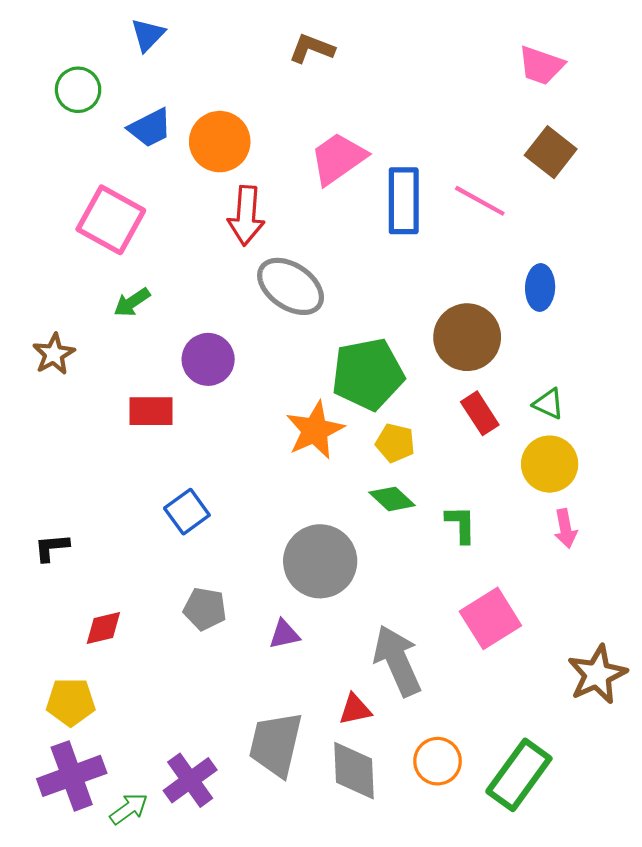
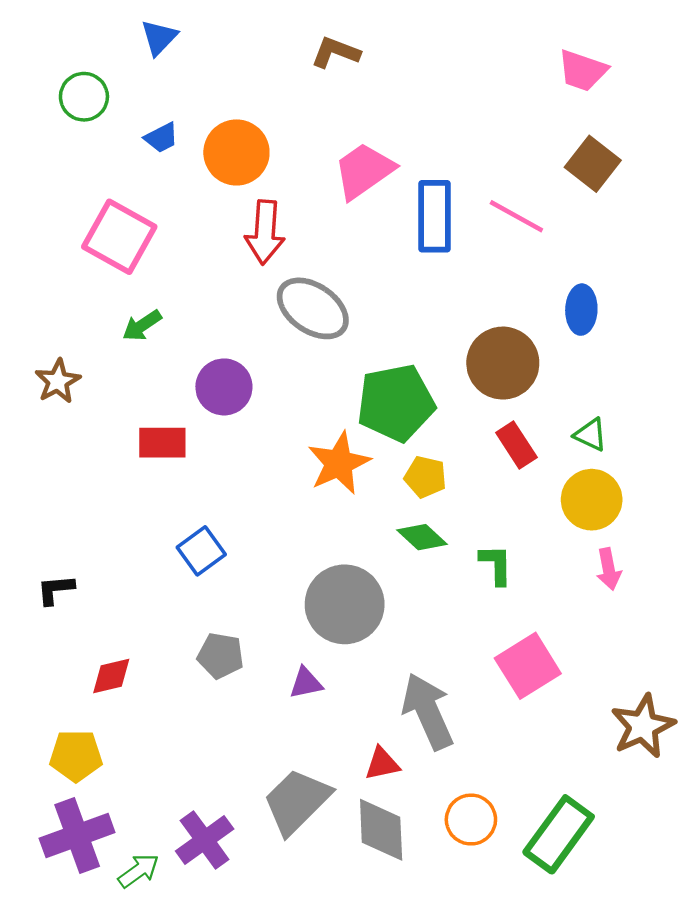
blue trapezoid: (150, 128) -> (161, 138), size x0.7
gray trapezoid: (276, 744) -> (297, 801), turned 32

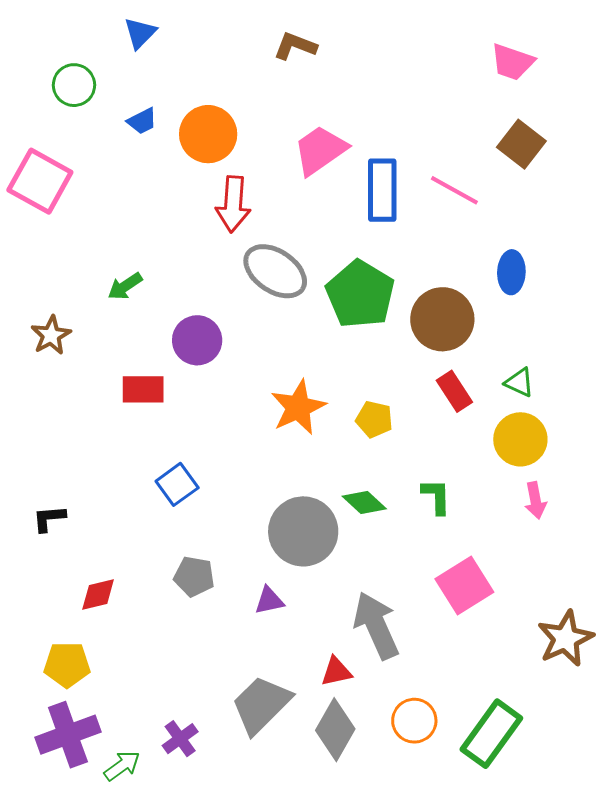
pink square: (119, 237) -> (40, 181), moved
green pentagon: (396, 403) -> (360, 294), moved, turned -30
green diamond: (422, 537) -> (364, 502), moved
gray diamond: (381, 830) -> (335, 730), turned 32
purple cross: (205, 840) -> (180, 739), size x0.7

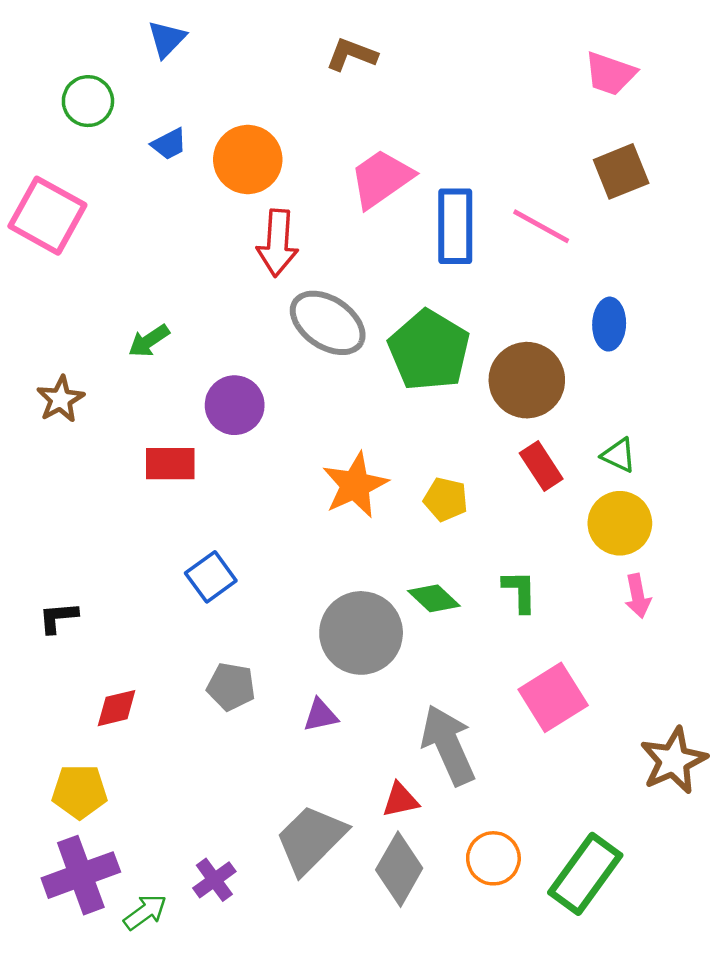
brown square: (521, 144) -> (621, 171), turned 30

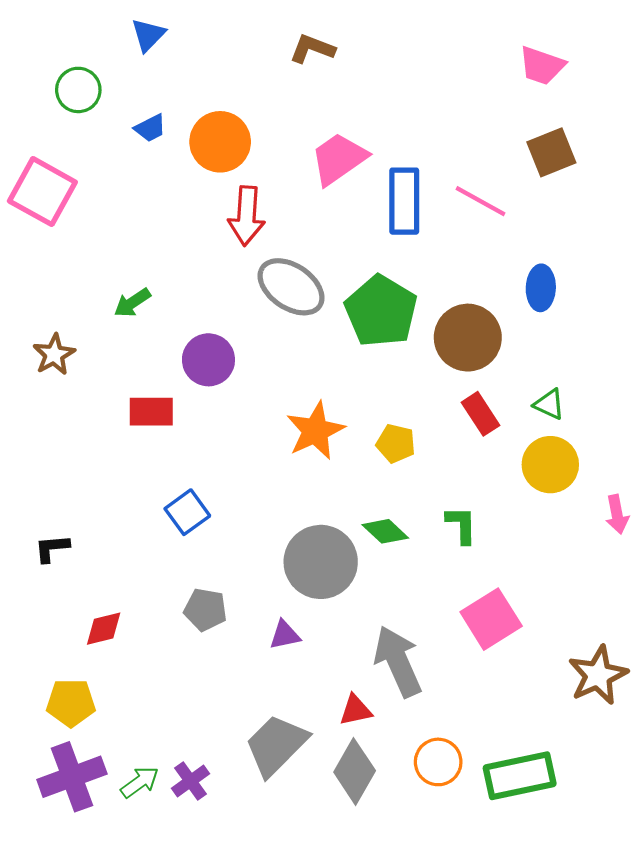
pink arrow: (638, 596) -> (617, 514), moved
green rectangle: (585, 874) -> (520, 776), turned 42
green arrow: (145, 912) -> (140, 782), moved

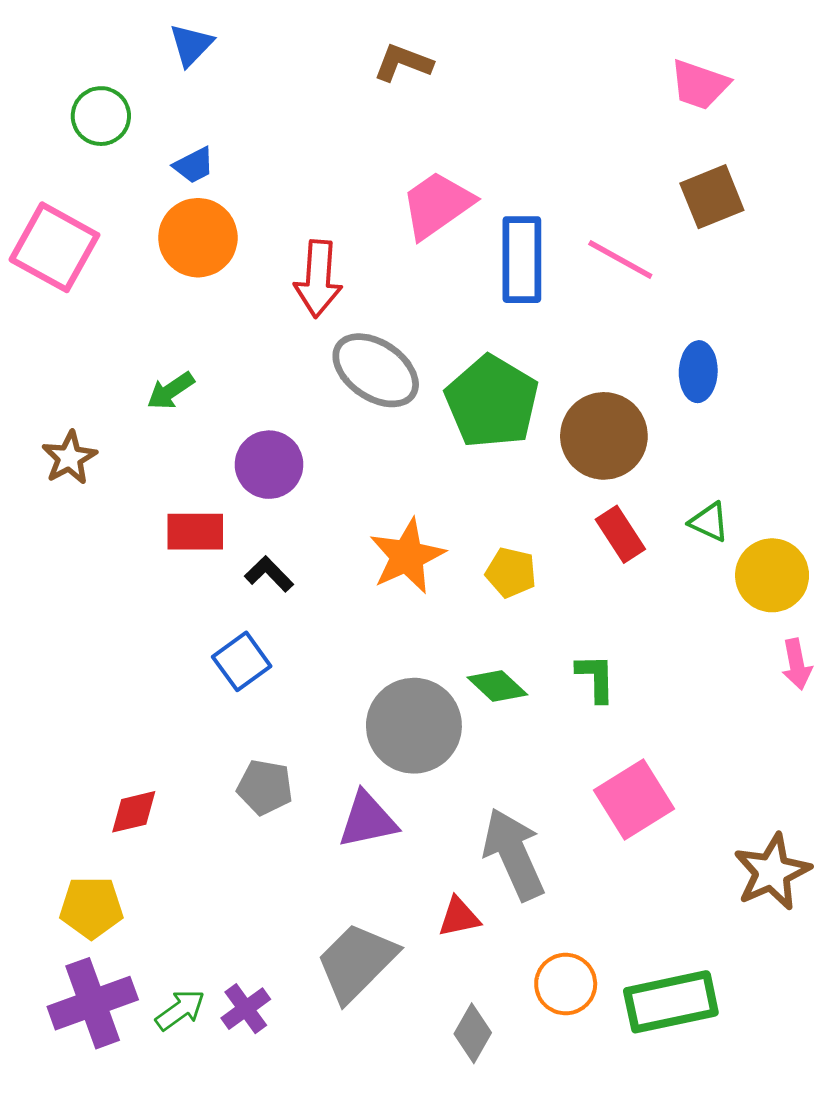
orange circle: (220, 142) -> (198, 238), moved
yellow circle: (550, 465) -> (772, 575), moved
black L-shape: (52, 548) -> (269, 574), moved, turned 51
purple triangle: (285, 635) -> (367, 820), size x1.5
gray diamond: (355, 771) -> (473, 1033), moved, size x0.7

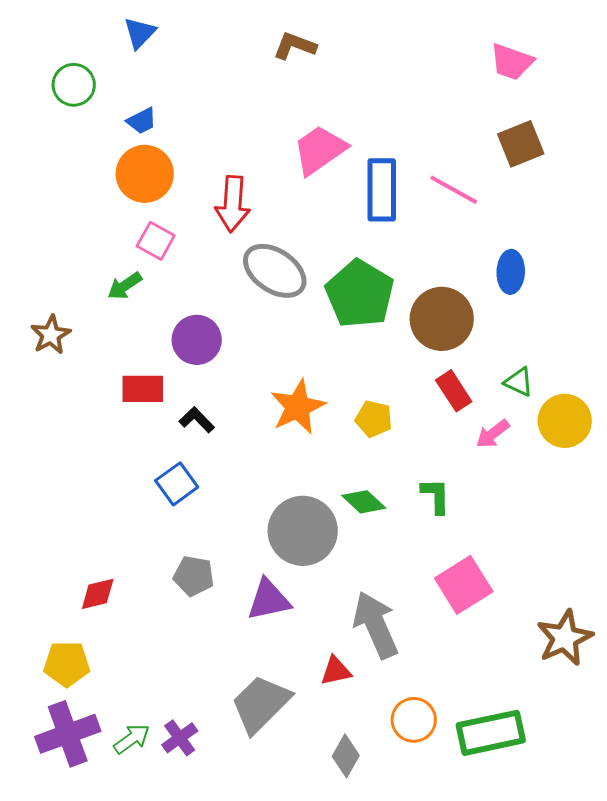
pink square: (54, 247) -> (156, 241), moved, size x0.6
pink arrow: (797, 664) -> (493, 434), moved, turned 63

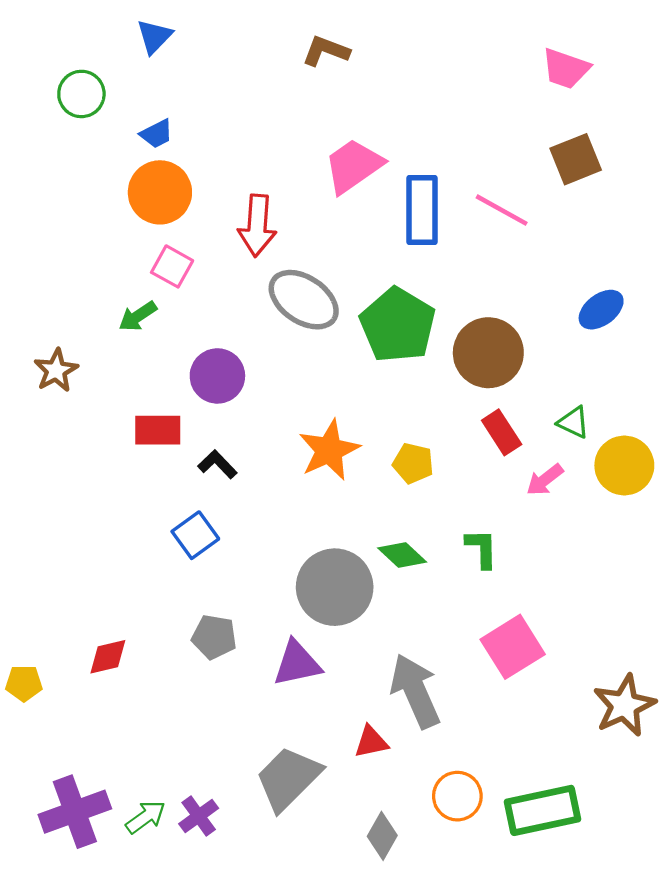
blue ellipse: (511, 272) -> (601, 310), moved, turned 51
yellow pentagon: (67, 664) -> (24, 683), moved, size x0.7

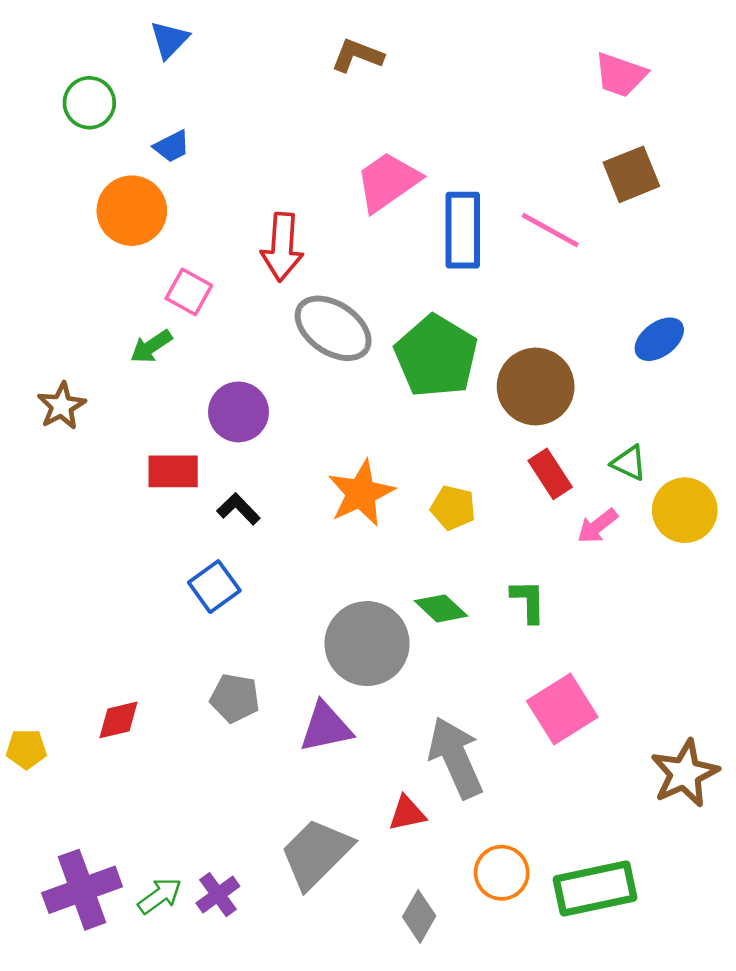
orange circle: (160, 192) -> (132, 211), moved

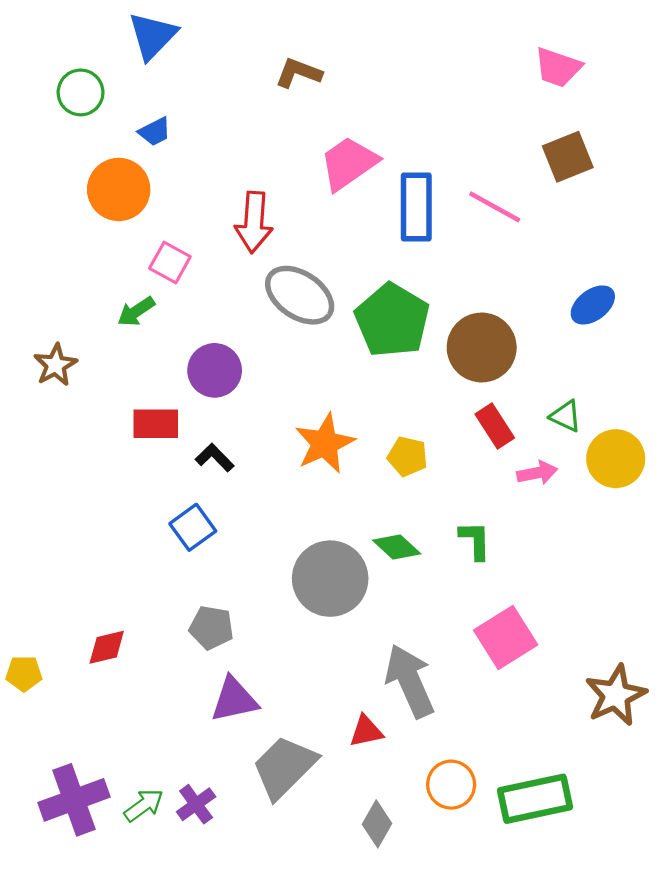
blue triangle: (169, 40) -> (152, 36), size x1.4
brown L-shape: (357, 55) -> (299, 73), moved
pink arrow: (597, 526) -> (537, 473), turned -153
purple triangle: (326, 727) -> (234, 700), moved

